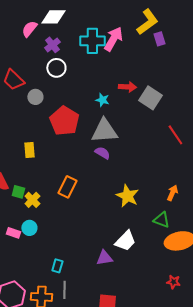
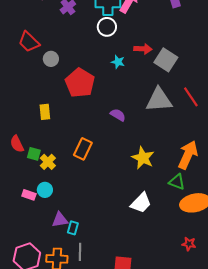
white circle: (56, 68) -> (107, 27), moved
gray triangle: (104, 131) -> (159, 100), moved
orange arrow: (172, 193) -> (188, 155), size x1.8
purple triangle: (104, 258) -> (60, 220), moved

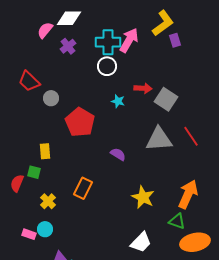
red semicircle: (17, 144) -> (17, 183), turned 48
green square: (34, 154) -> (34, 172), moved

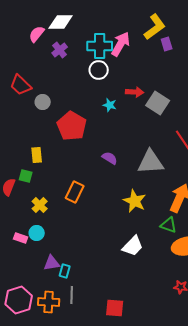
gray triangle: (159, 139) -> (151, 162), moved

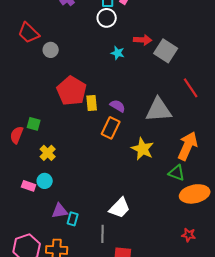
red pentagon: (72, 126) -> (72, 91), moved
yellow rectangle: (37, 155) -> (92, 103), moved
orange rectangle: (75, 192) -> (111, 128), moved
white trapezoid: (133, 246) -> (120, 208), moved
gray line: (72, 295) -> (103, 234), moved

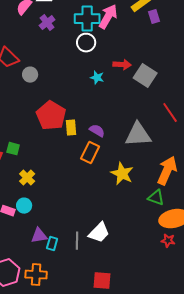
gray line: (103, 234) -> (77, 241), moved
red star: (189, 235) -> (168, 241), moved

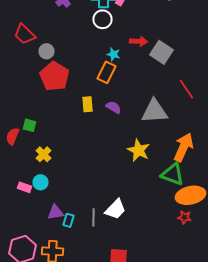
red pentagon: (51, 116) -> (54, 76), moved
orange rectangle: (90, 153) -> (106, 72), moved
green triangle: (156, 198) -> (172, 174), size x1.4

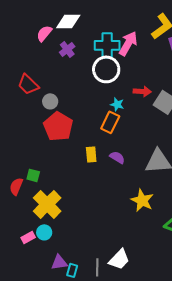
white circle: (102, 19) -> (106, 69), size x1.4
yellow cross: (44, 154) -> (47, 204), size x1.8
pink rectangle: (24, 187) -> (28, 237), turned -48

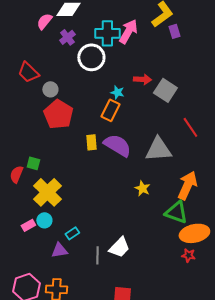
white circle: (106, 69) -> (91, 57), moved
purple semicircle: (117, 157) -> (117, 145), size x1.8
yellow star: (142, 200) -> (142, 188), size x0.7
cyan rectangle: (72, 270) -> (72, 233), moved, turned 40

